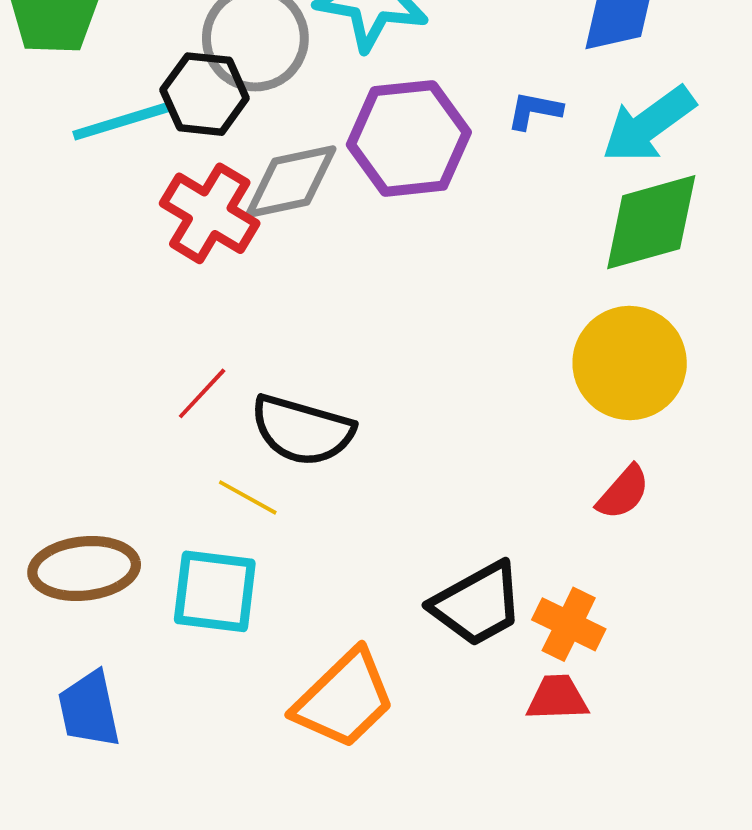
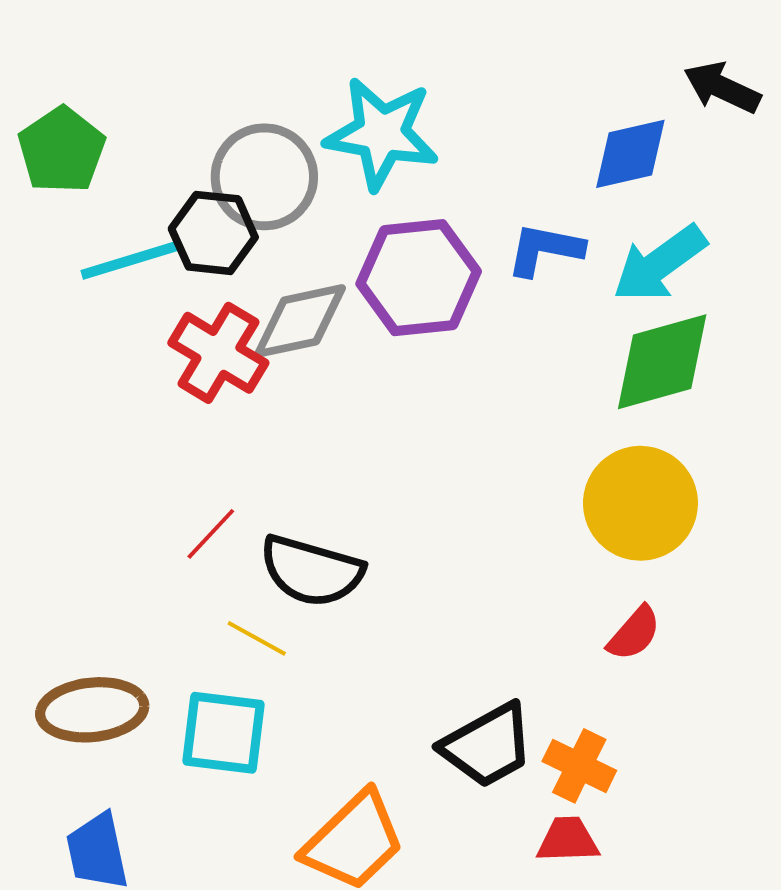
blue L-shape: (534, 111) -> (545, 250), size x1.4

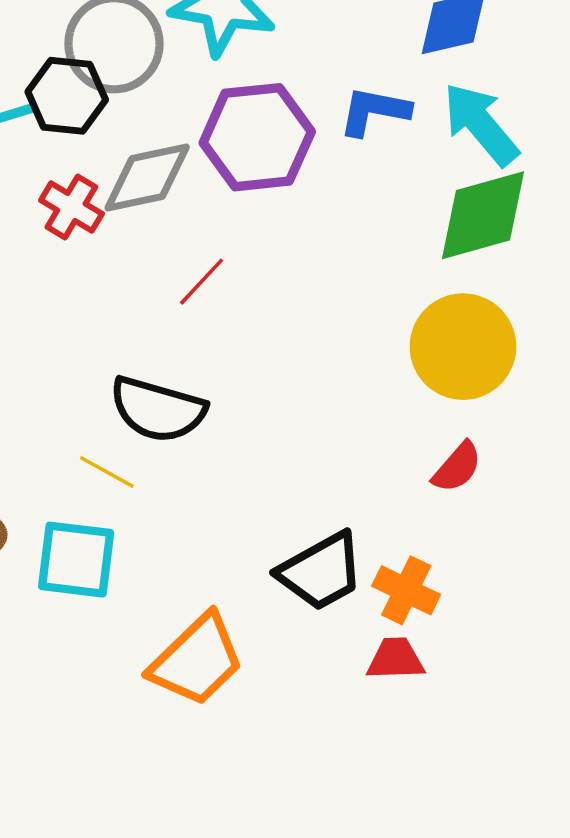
cyan arrow: (660, 264) -> (481, 124), turned 86
red cross: (218, 353) -> (71, 207), size x0.7
red line: (211, 534) -> (202, 282), moved

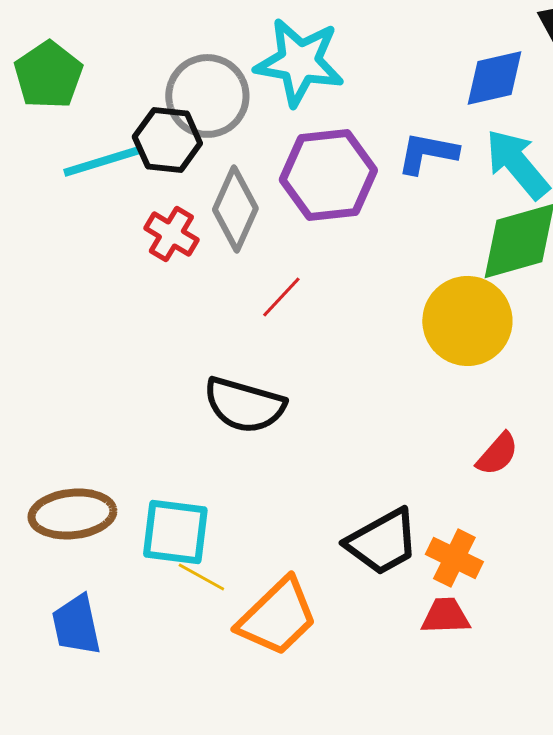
gray diamond: (147, 177) -> (235, 209), turned -54
yellow circle: (463, 347) -> (467, 321), moved
yellow line: (107, 472) -> (201, 577), moved

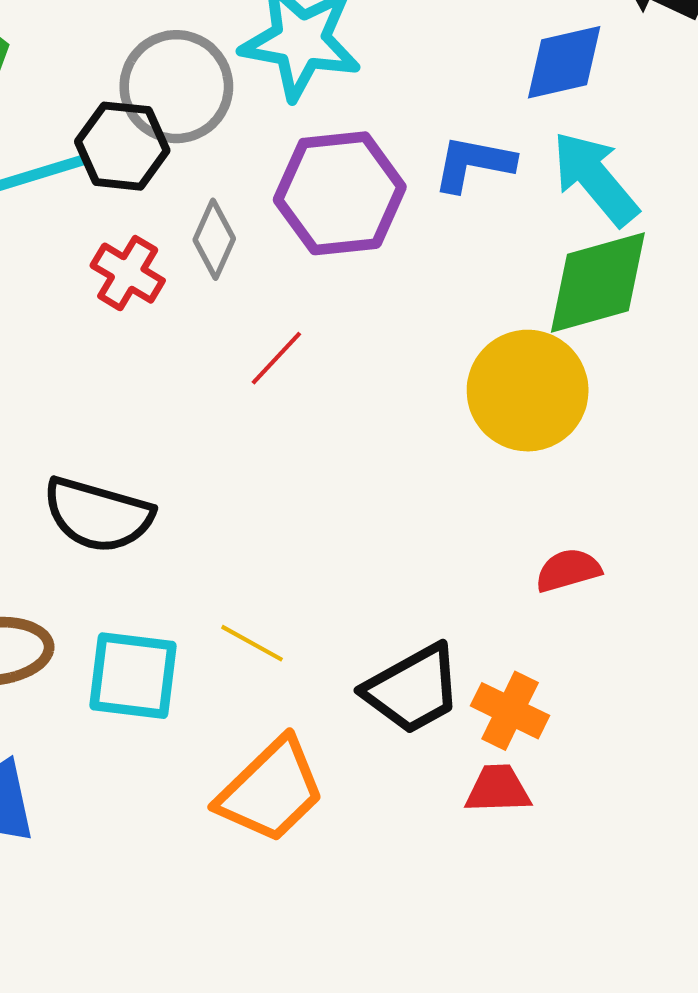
gray diamond: (235, 209) -> (214, 239), size x0.7
black semicircle: (244, 405) -> (98, 515), moved
red semicircle: (497, 454) -> (568, 570), turned -147
yellow line: (201, 577) -> (252, 643), moved

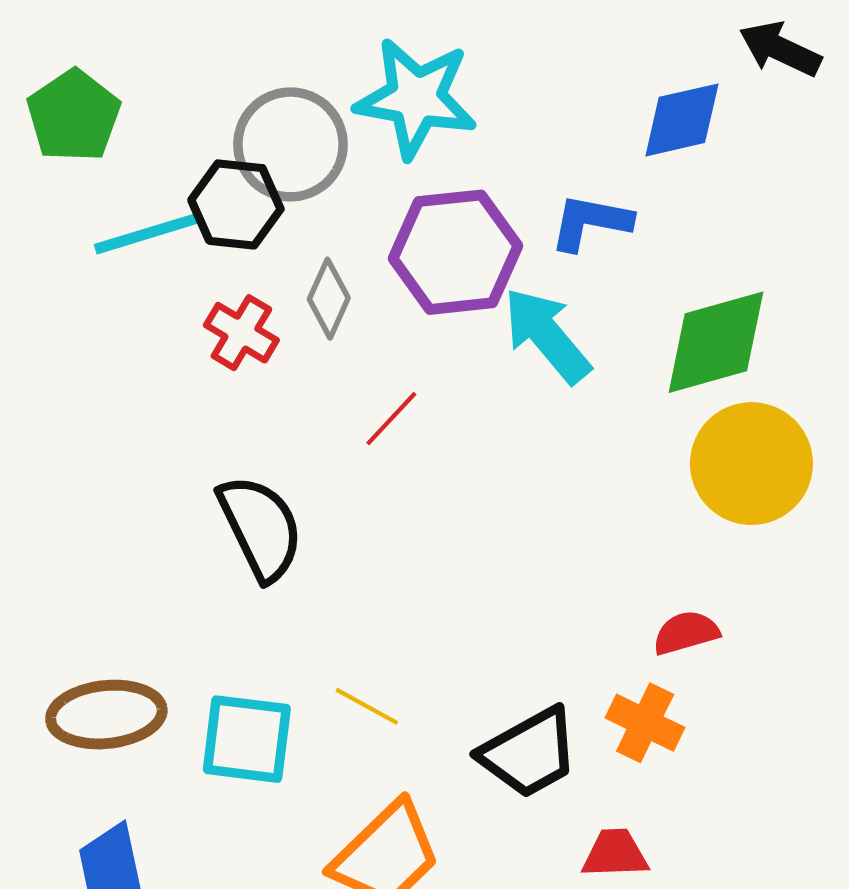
cyan arrow: (595, 178) -> (547, 335), moved
yellow circle: (528, 391) -> (751, 464), moved
black semicircle: (98, 515) -> (260, 528), moved, turned -132
orange cross: (510, 711) -> (645, 723), moved

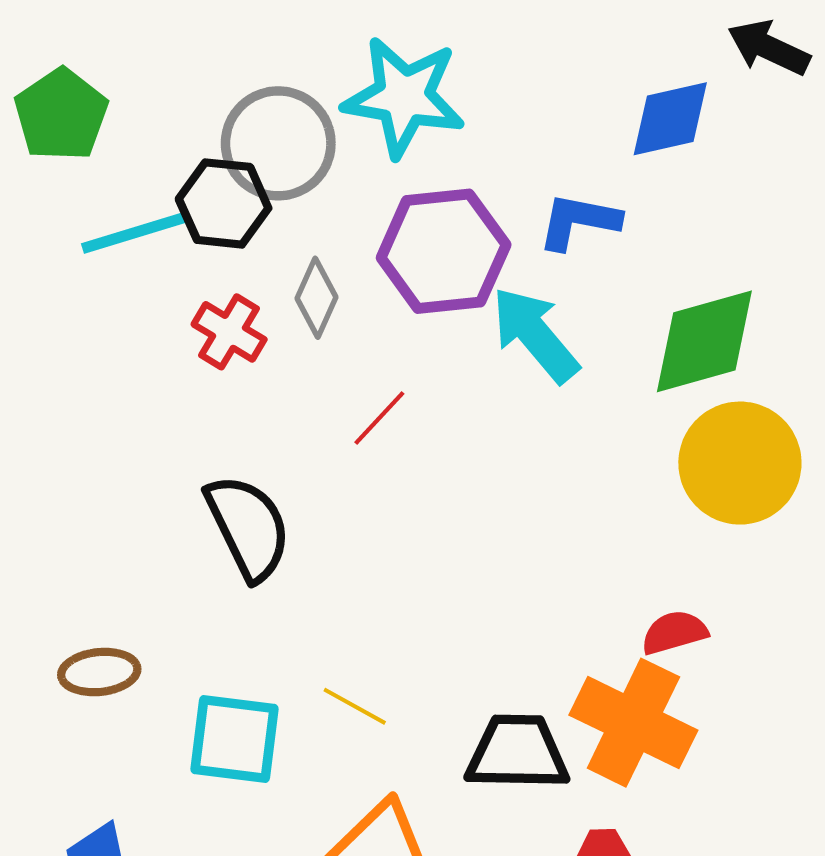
brown ellipse: (106, 715) -> (99, 672), moved, size x0.7
orange cross: (645, 723) -> (633, 723), size x1.6
black trapezoid: (529, 753) -> (517, 753), turned -150

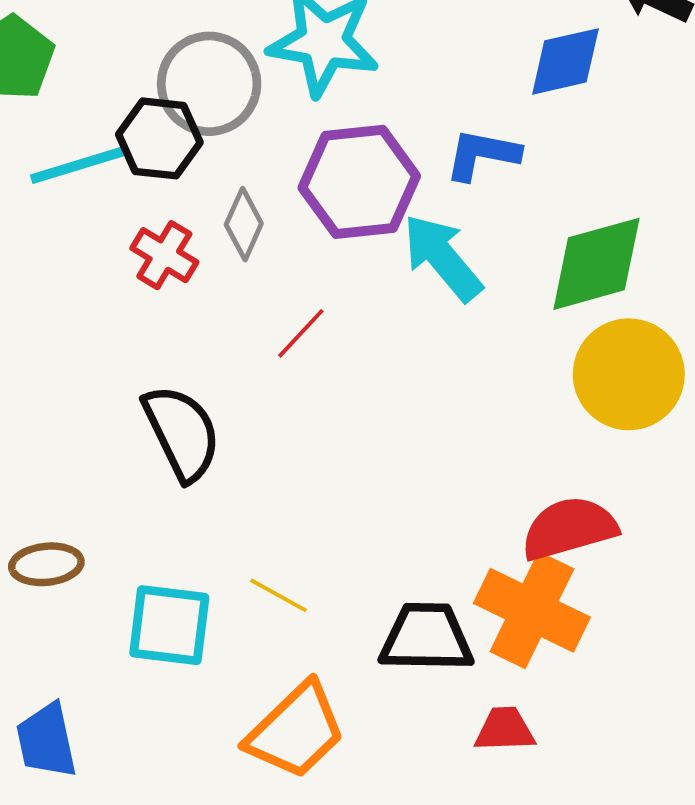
red semicircle: (674, 632) -> (569, 528), size x1.6

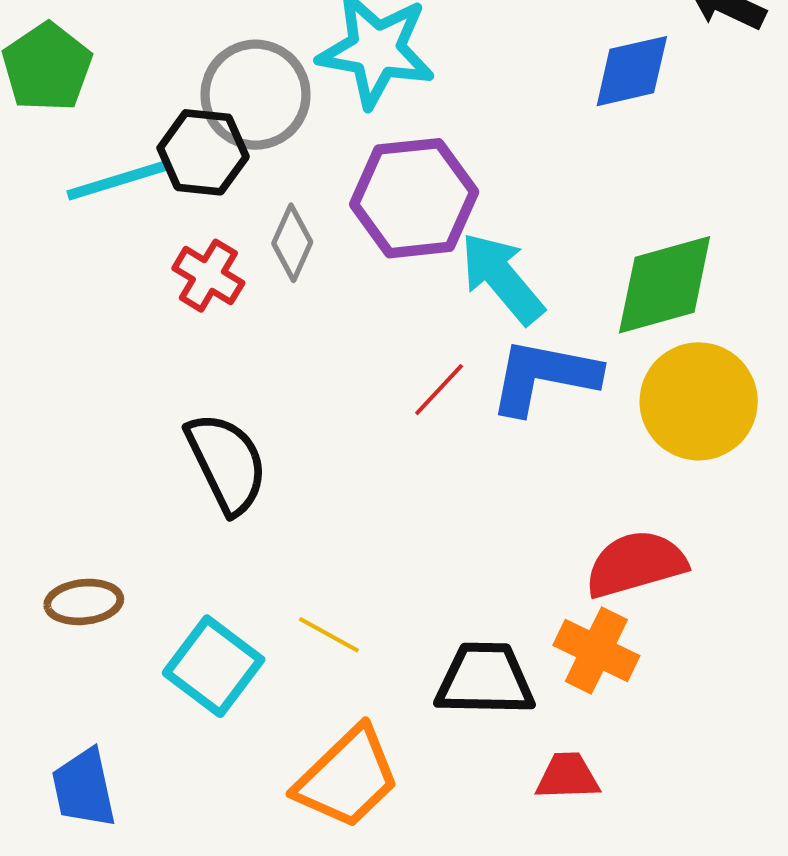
blue L-shape: (482, 155) -> (544, 376), moved, size x1.4
red line: (301, 333) -> (439, 390), moved
orange cross: (532, 610) -> (596, 650), size x0.7
cyan square: (169, 625) -> (214, 666), turned 30

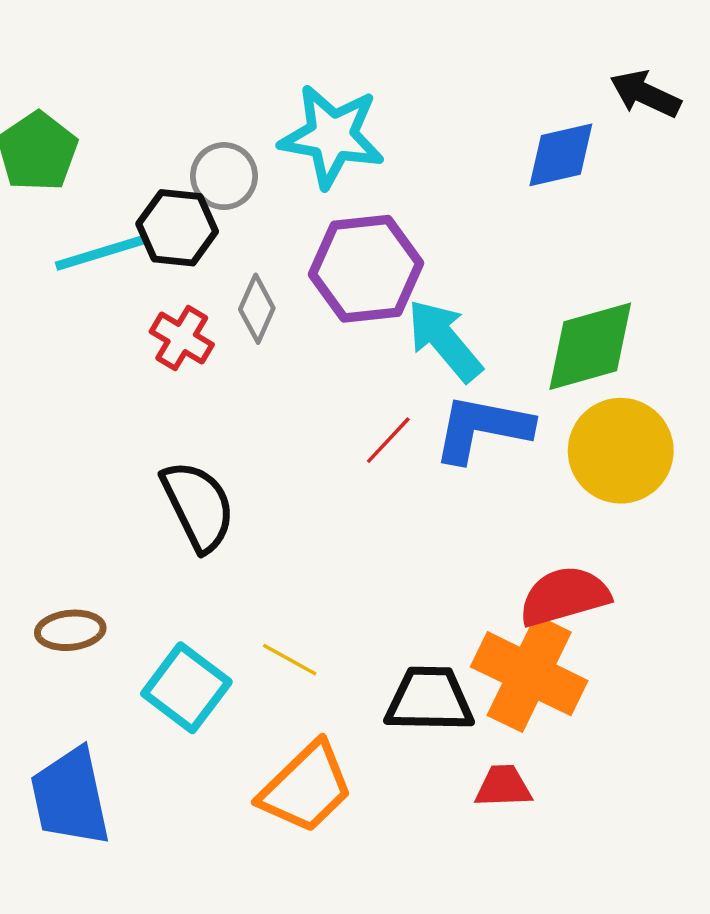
gray circle: (256, 95) -> (224, 176), size x0.7
orange cross: (596, 650) -> (529, 674), size x1.5
blue trapezoid: (84, 788) -> (70, 797), size x1.4

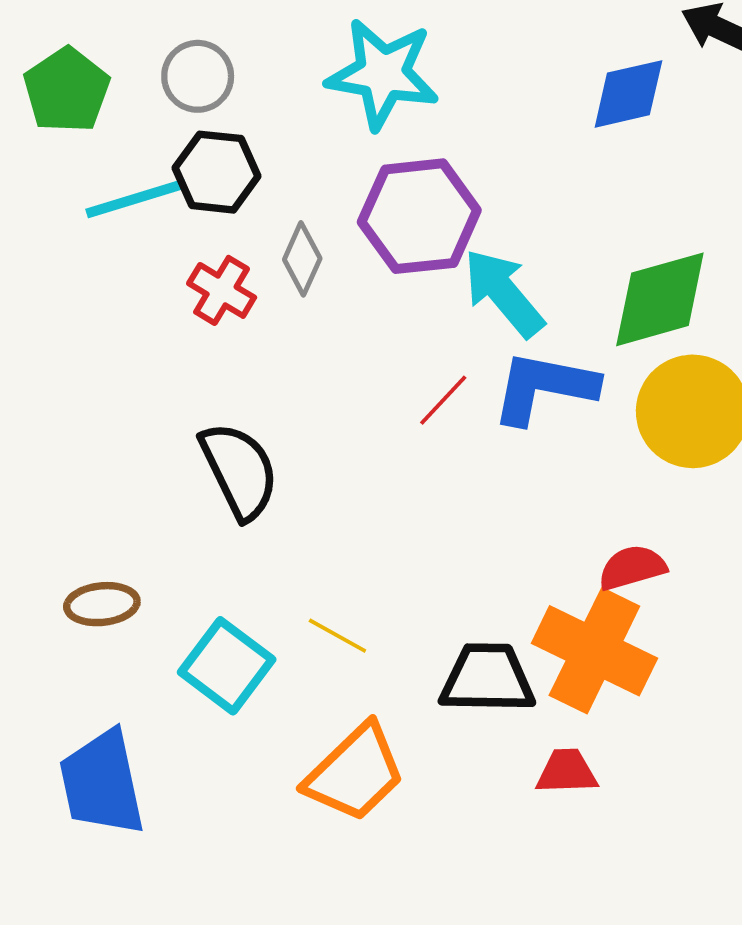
gray circle: (224, 176) -> (198, 76), moved
red semicircle: (564, 596) -> (632, 568), size x0.7

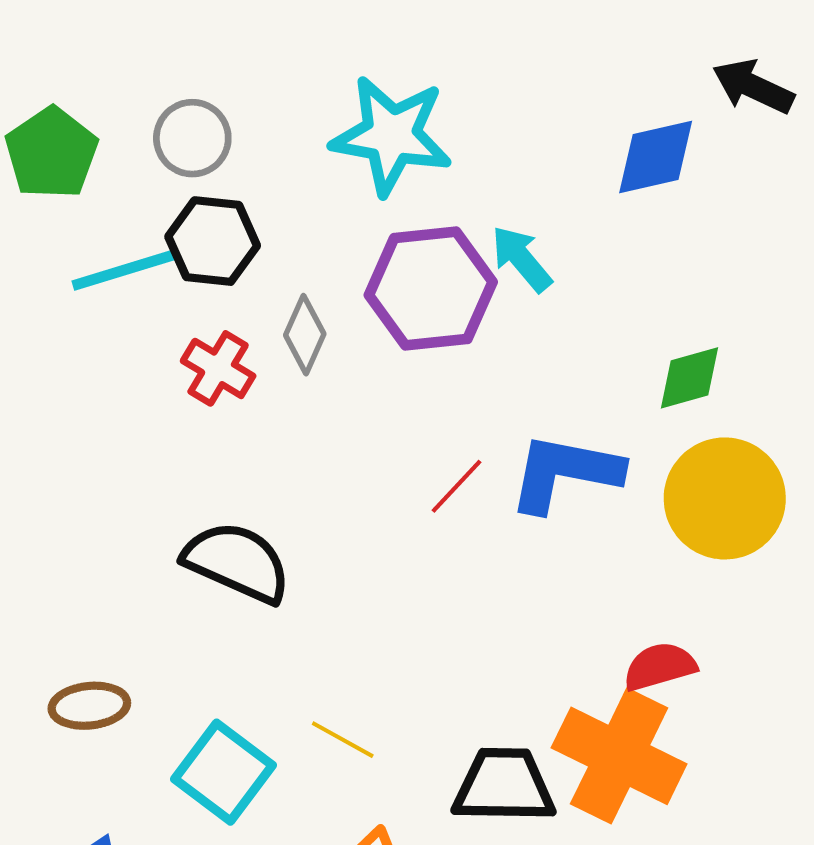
cyan arrow: (504, 293) -> (522, 259), moved, size x0.7
green diamond: (660, 299) -> (690, 378), size x0.6
black semicircle: (239, 471) -> (237, 562), turned -40

